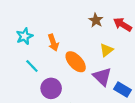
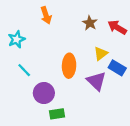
orange arrow: (53, 43) -> (46, 15), moved
orange ellipse: (76, 62) -> (69, 66), turned 45
blue rectangle: (122, 89) -> (117, 68), moved

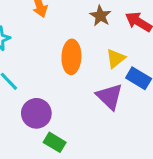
orange ellipse: (69, 66) -> (71, 57), moved
green rectangle: (57, 114) -> (55, 142), turned 40

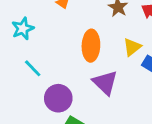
purple triangle: (110, 97) -> (105, 83), moved

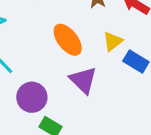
orange ellipse: (91, 46) -> (68, 40), turned -40

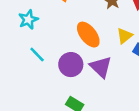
purple circle: (32, 97) -> (71, 65), moved

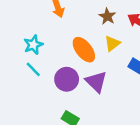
cyan star: (28, 20) -> (33, 45), moved
yellow triangle: (124, 36) -> (112, 43), moved

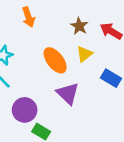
purple circle: (67, 79) -> (25, 110), moved

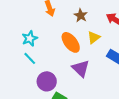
brown star: (79, 26) -> (81, 15), moved

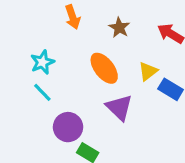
yellow triangle: (94, 37) -> (148, 71), moved

